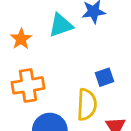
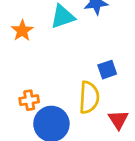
orange cross: (28, 85) -> (29, 100), moved, size x0.6

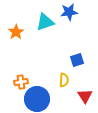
yellow semicircle: (89, 97) -> (64, 80), size x0.6

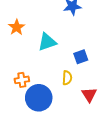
cyan triangle: (45, 22) -> (47, 42), moved

